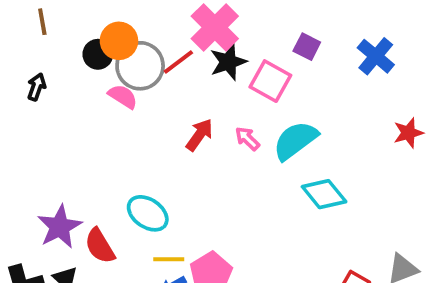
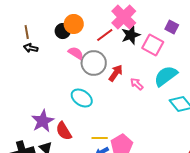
brown line: (42, 22) -> (27, 32), moved
gray circle: (140, 66) -> (94, 63), moved
black arrow: (37, 87) -> (31, 48), turned -96
pink arrow: (247, 139) -> (137, 84), moved
cyan ellipse: (148, 213) -> (82, 98), moved

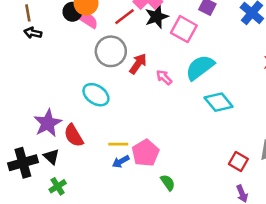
pink semicircle: (76, 53) -> (89, 20), moved

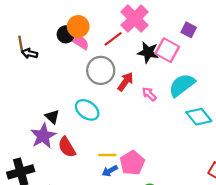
brown line: (28, 13) -> (21, 43), moved
black star: (157, 17) -> (148, 52), moved, turned 30
black triangle: (51, 157) -> (52, 117), moved

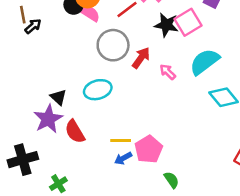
pink square: (167, 50) -> (188, 22), turned 30
black arrow: (30, 54) -> (33, 26), turned 126
cyan ellipse: (87, 110) -> (98, 90), turned -50

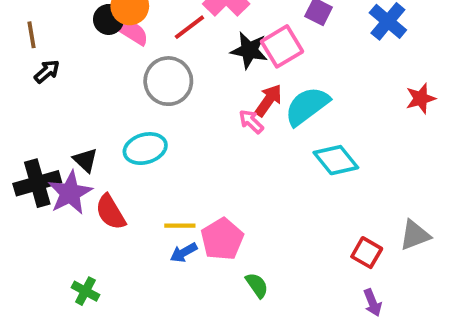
black arrow: (33, 26) -> (47, 71), moved
red arrow: (141, 58) -> (268, 100), moved
black cross: (23, 160) -> (37, 183), moved
green cross: (58, 184) -> (85, 291), turned -30

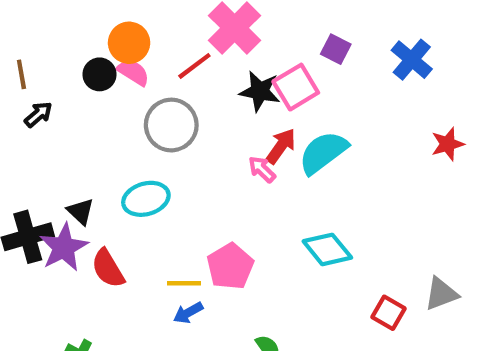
black circle: (109, 19) -> (100, 74), moved
cyan diamond: (336, 160) -> (327, 249), moved
pink pentagon: (222, 239) -> (230, 266), moved

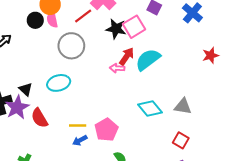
pink semicircle: (133, 72) -> (52, 19), turned -133
pink arrow: (262, 169) -> (117, 68), turned -40
pink pentagon: (230, 266) -> (106, 130), moved
gray triangle: (441, 294) -> (183, 106), moved, turned 30

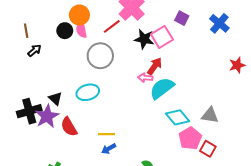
cyan semicircle: (148, 60) -> (162, 88), moved
pink pentagon: (106, 130) -> (190, 138), moved

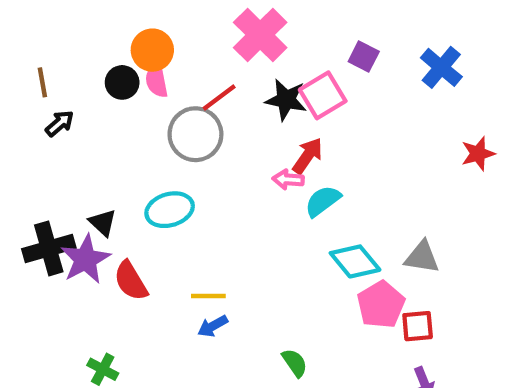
red line: (112, 26) -> (219, 98), moved
cyan semicircle: (162, 88) -> (323, 201), size x0.7
red square: (208, 149) -> (418, 326), turned -35

